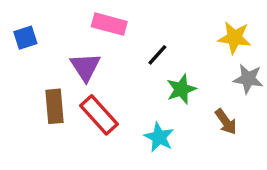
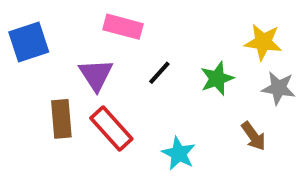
blue square: (25, 38) -> (29, 42), size x1.5
black line: (157, 55) -> (159, 73), moved
green star: (181, 89) -> (217, 79), moved

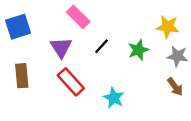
pink rectangle: (123, 27) -> (78, 17), turned 30
brown rectangle: (61, 119) -> (22, 76), moved
brown arrow: (254, 136) -> (175, 87), moved

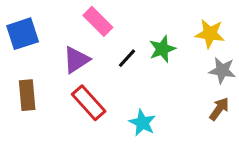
purple triangle: (61, 48) -> (76, 60), turned 30
green star: (138, 50) -> (162, 49), moved
brown arrow: (175, 87) -> (219, 109), turned -108

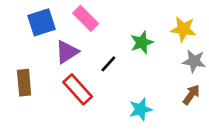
blue square: (23, 34) -> (41, 22), moved
black line: (127, 58) -> (108, 64), moved
cyan star: (142, 123) -> (140, 109), moved, turned 30

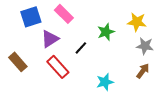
brown rectangle: (24, 83) -> (18, 62), turned -36

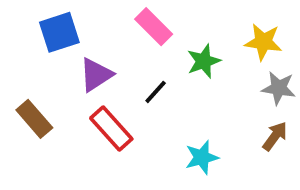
pink rectangle: (64, 14) -> (154, 27), moved

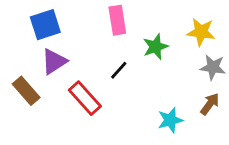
pink rectangle: (154, 27) -> (117, 20), turned 36
purple triangle: (96, 75) -> (54, 61), moved
cyan star: (202, 157) -> (170, 120), moved

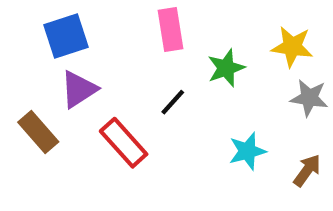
brown arrow: (210, 104) -> (307, 170), moved
cyan star: (170, 120) -> (247, 151), moved

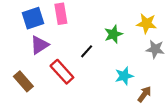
pink rectangle: (171, 30) -> (61, 14), moved
brown rectangle: (38, 132) -> (23, 81), moved
brown arrow: (307, 170) -> (144, 94), moved

